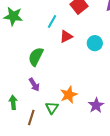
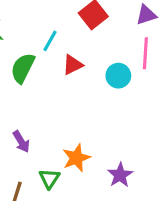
green semicircle: (36, 57) -> (23, 68), moved

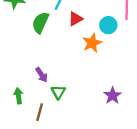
orange star: (76, 158) -> (92, 43), moved
green triangle: (49, 179) -> (58, 92), moved

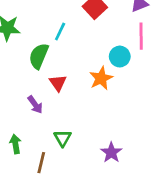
red triangle: (76, 19) -> (58, 83), moved, turned -35
purple arrow: (42, 75) -> (35, 105), moved
purple star: (112, 95) -> (111, 152), moved

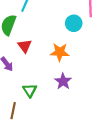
orange star: (101, 78) -> (60, 52), moved, turned 30
purple star: (111, 152) -> (63, 81), moved

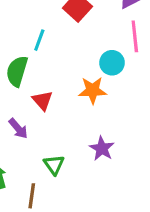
orange star: (60, 52) -> (93, 90), moved

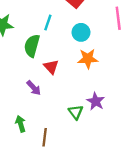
cyan circle: (112, 63) -> (81, 32), moved
green triangle: (54, 165) -> (76, 112), moved

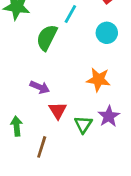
orange star: (88, 59) -> (98, 80), moved
red triangle: (51, 67) -> (58, 110), moved
purple arrow: (34, 88) -> (40, 87), turned -35

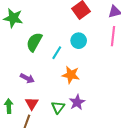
cyan line: (70, 14) -> (57, 53), moved
red triangle: (58, 110) -> (32, 103), moved

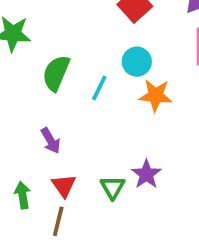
orange star: (71, 75) -> (156, 95), moved
purple arrow: (27, 78) -> (51, 141), turned 40

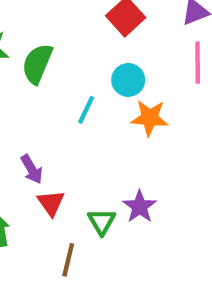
green semicircle: (56, 73) -> (37, 64), moved
red triangle: (64, 186) -> (51, 203), moved
brown line: (58, 221) -> (68, 260), moved

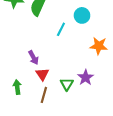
orange star: (150, 118) -> (99, 46), moved
brown line: (68, 260) -> (44, 95), moved

